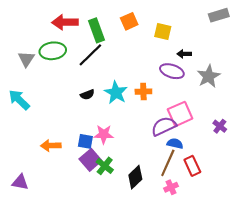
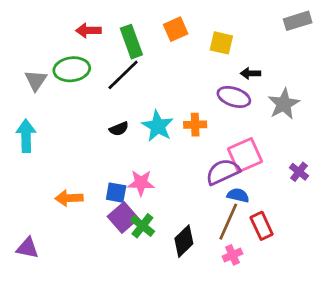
red arrow: (65, 22) -> (88, 30), size x0.7
cyan arrow: (19, 100) -> (26, 136), turned 45

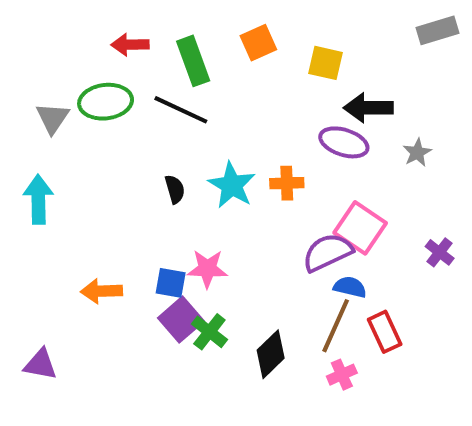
black arrow: (250, 73) -> (368, 108), size x1.6
black line: (123, 75) -> (181, 110), turned 69
gray star: (284, 104) -> (417, 153), size x0.6
black semicircle: (119, 129) -> (175, 189), turned -84
pink square: (245, 155) -> (360, 228), turned -32

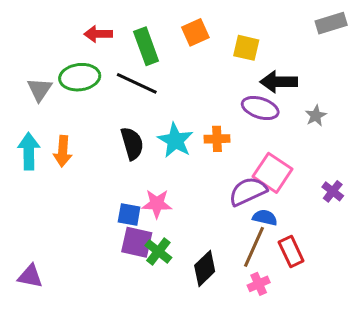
black semicircle: (175, 189) -> (132, 143), size x1.5
orange arrow: (101, 291) -> (63, 151), moved, turned -84
purple square: (181, 320) -> (137, 242), turned -36

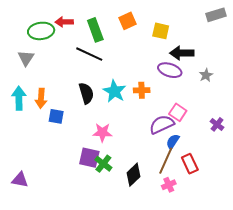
green ellipse: (80, 77) -> (41, 31), moved
pink square: (273, 173) -> (178, 112), size x0.7
blue square: (129, 214) -> (56, 116), moved
blue semicircle: (265, 218) -> (173, 142), turned -70

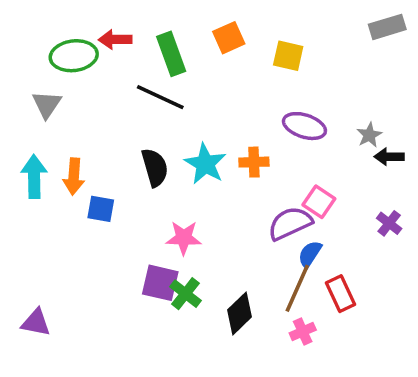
black arrow: (182, 53) -> (389, 157), moved, size x0.7

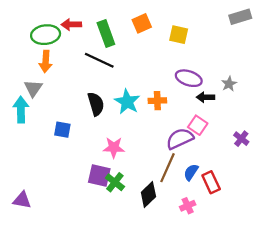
gray triangle: (47, 104) -> (33, 88), moved
black arrow: (389, 157) -> (206, 97), moved
orange arrow: (74, 176) -> (46, 61), moved
blue semicircle: (310, 254) -> (191, 172), moved
brown line: (297, 288) -> (167, 168), moved

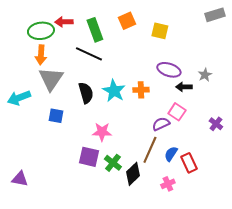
gray triangle: (33, 88) -> (51, 79), moved, size x1.5
cyan arrow: (21, 110) -> (19, 98), turned -110
purple semicircle: (180, 139) -> (161, 124), size x0.7
green cross: (115, 182) -> (113, 163), moved

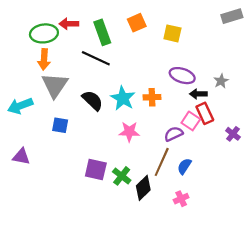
black semicircle: (86, 93) -> (93, 100), turned -30
pink star: (102, 132) -> (129, 132), moved
red rectangle: (189, 163) -> (205, 113), moved
purple triangle: (20, 179) -> (21, 157), moved

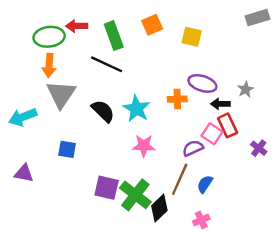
orange cross: (152, 97) -> (177, 99), moved
blue square: (60, 125) -> (67, 149), moved
green cross: (122, 176) -> (135, 195), size x1.5

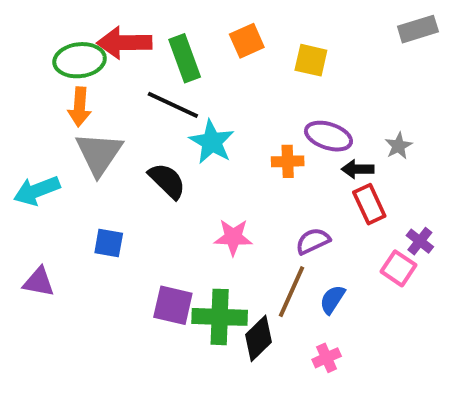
red arrow: (77, 26) -> (124, 43), size x1.5
cyan star: (137, 109) -> (212, 142), moved
pink square: (212, 134) -> (398, 268), moved
green cross: (135, 195) -> (220, 317), turned -36

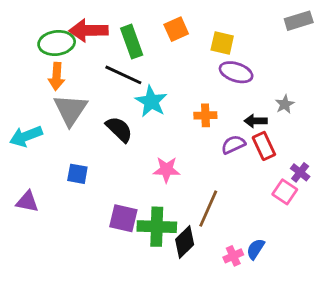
purple ellipse: (328, 136) -> (236, 72), moved
purple semicircle: (313, 241) -> (233, 145), moved
blue semicircle: (332, 299) -> (256, 249), moved

